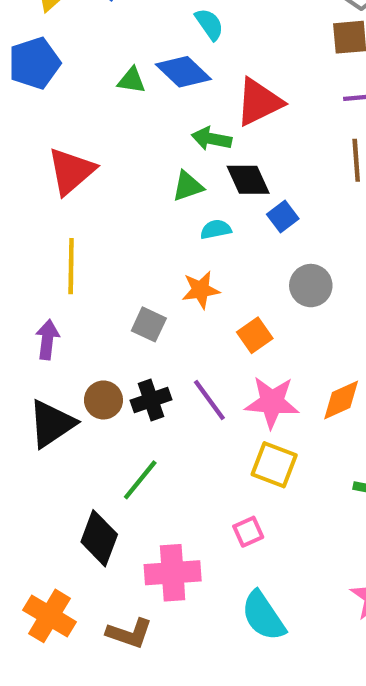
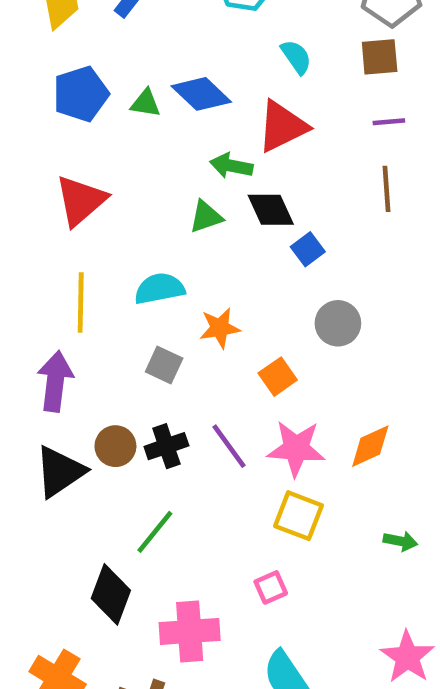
cyan semicircle: (209, 24) -> (296, 57), moved
blue pentagon: (34, 63) -> (81, 94), moved
cyan semicircle: (216, 229) -> (159, 289), moved, size x1.5
purple arrow: (47, 340) -> (55, 381), size x1.4

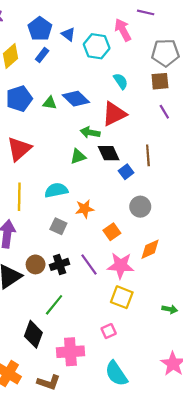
purple line: (389, 122) -> (164, 112), turned 64
brown line: (387, 189) -> (148, 155), moved
orange diamond: (370, 446) -> (150, 249), moved

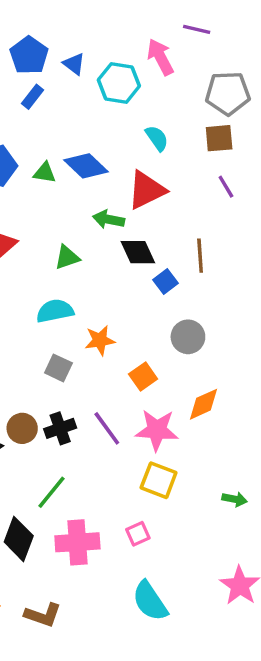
green triangle: (78, 156) -> (67, 257), moved
pink cross: (70, 352) -> (77, 542), moved

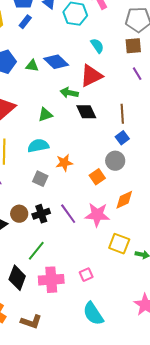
blue square: (166, 282) -> (122, 138), moved
orange square: (143, 377) -> (97, 177), moved
yellow square: (159, 480) -> (119, 244), moved

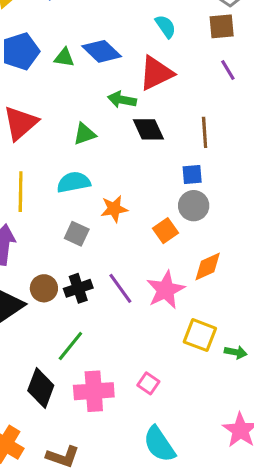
blue square: (122, 138) -> (192, 174), moved, turned 32
pink star: (97, 215) -> (166, 290), turned -30
pink square: (86, 275) -> (148, 383), turned -32

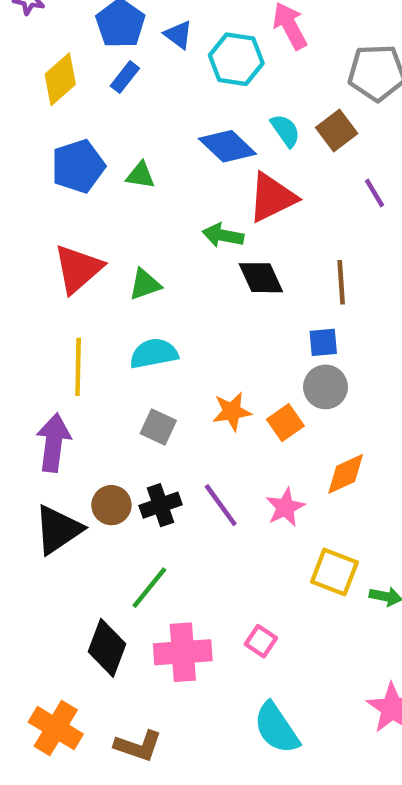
brown square: (222, 26) -> (337, 131), moved, turned -32
blue diamond: (102, 51) -> (227, 146), moved
green triangle: (84, 134) -> (145, 284), moved
orange star: (114, 209) -> (232, 411), moved
pink star: (166, 290) -> (285, 507), size x0.7

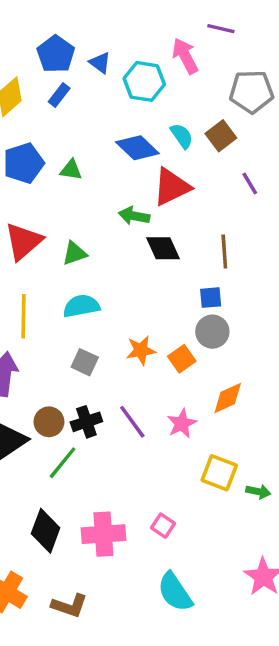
green line: (149, 588) -> (63, 463), moved

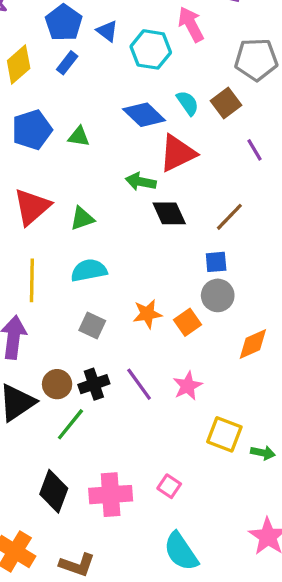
brown line: (224, 252) -> (229, 217), turned 48
orange diamond: (228, 398) -> (253, 344), moved

